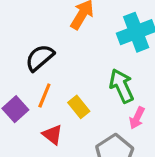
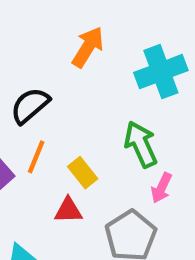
red triangle: (53, 135) -> (68, 210), moved, turned -40

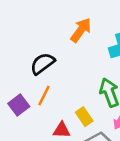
yellow rectangle: (83, 173) -> (84, 117), moved

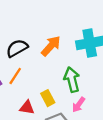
orange arrow: (81, 30) -> (51, 46), moved

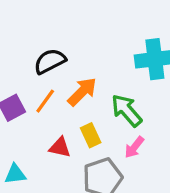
orange arrow: (51, 46) -> (82, 92), moved
green arrow: (72, 80) -> (127, 110), turned -30

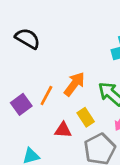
black semicircle: (50, 61) -> (28, 39), moved, turned 65

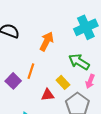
orange arrow: (74, 84) -> (47, 41), moved

